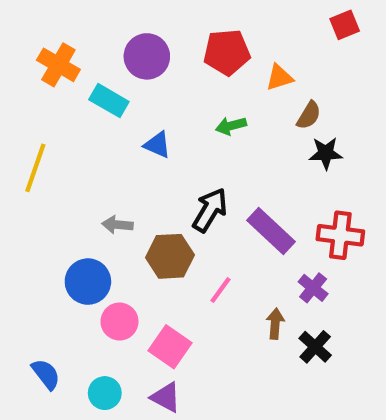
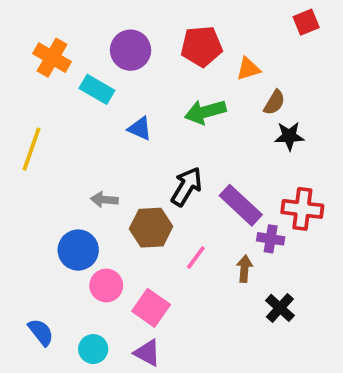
green arrow: (231, 126) -> (205, 112), size x1.5
purple cross: (313, 288) -> (271, 239), moved, turned -30
brown arrow: (275, 324) -> (244, 269), moved

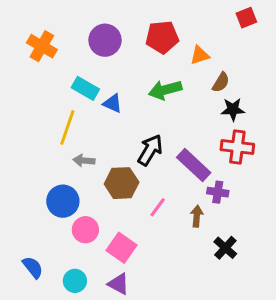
cyan rectangle: (97, 89) -> (85, 88), moved
yellow line: (32, 149) -> (67, 127), moved
red cross: (302, 209) -> (237, 147), moved

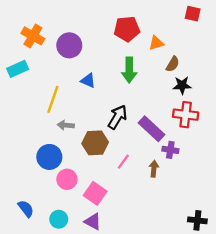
red square: (246, 18) -> (193, 14), turned 35
purple circle: (105, 40) -> (69, 45), moved
cyan rectangle: (85, 88) -> (18, 69), moved, turned -54
green arrow: (165, 90) -> (129, 70), turned -75
black cross: (225, 248) -> (197, 220), moved, turned -36

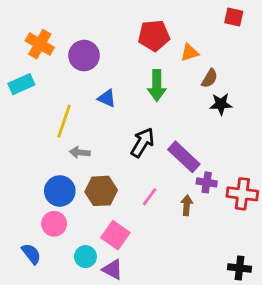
red cross: (186, 115) -> (242, 194), moved
brown hexagon: (95, 143) -> (101, 191), moved
pink circle: (67, 179) -> (54, 224), moved
cyan circle: (59, 219) -> (85, 257), moved

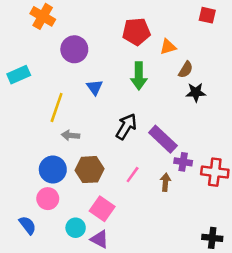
orange cross: (40, 44) -> (43, 16), moved
blue triangle: (107, 98) -> (95, 87), turned 30

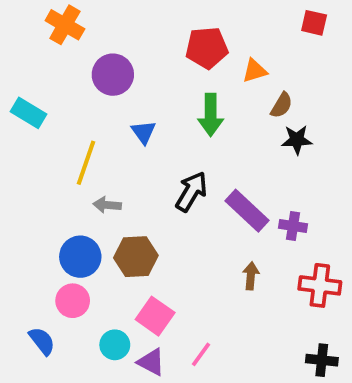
cyan rectangle: (19, 75) -> (29, 113), turned 55
purple cross: (183, 162) -> (293, 226), moved
red cross: (215, 172) -> (320, 285), moved
pink line: (133, 175) -> (201, 354), moved

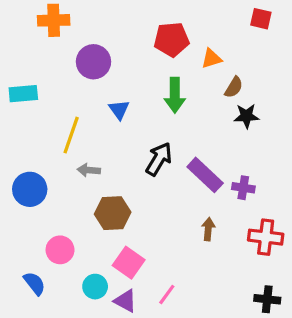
orange cross: (65, 25) -> (54, 20), turned -32
cyan rectangle: (29, 113) -> (23, 94), turned -36
blue circle: (80, 257) -> (30, 189), moved

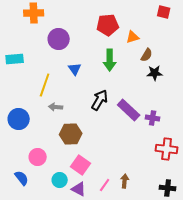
brown arrow: (208, 229) -> (125, 181), moved

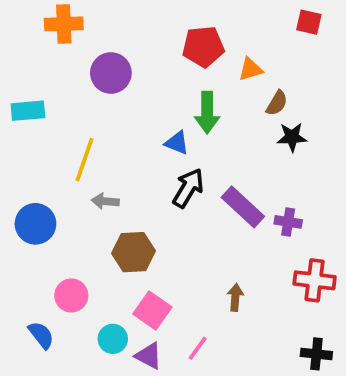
blue triangle: (75, 69) -> (177, 143), moved, turned -32
brown arrow: (125, 181) -> (235, 297), moved

